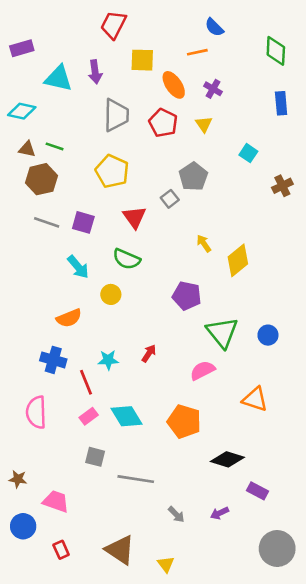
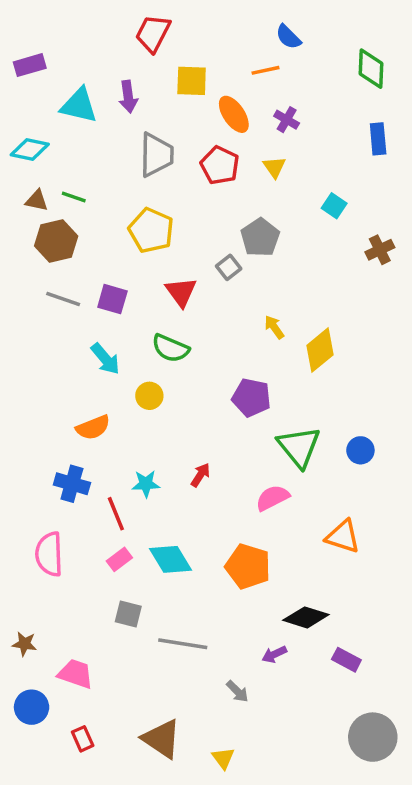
purple arrow: (220, 513) -> (274, 654), moved

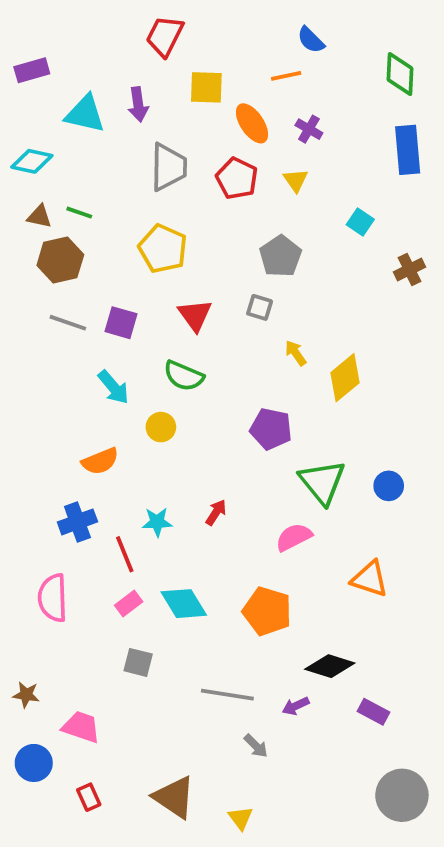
blue rectangle: (378, 139) -> (408, 150), size x1.4
gray square: (229, 267) -> (260, 307), moved, turned -35
blue cross: (72, 484) -> (77, 522), turned -36
gray line: (183, 644) -> (227, 695), moved

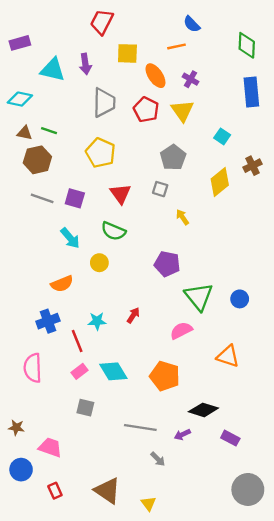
yellow triangle: (296, 180) -> (182, 111), size x1.5
yellow diamond: (345, 378) -> (220, 182), moved

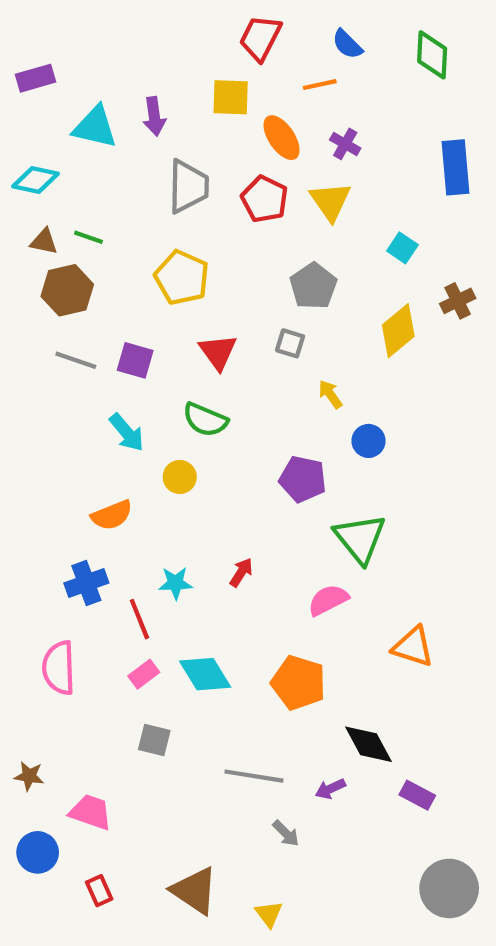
red trapezoid: (102, 22) -> (260, 38), moved
green diamond: (247, 45) -> (432, 55), moved
blue circle: (240, 299) -> (368, 441), moved
black diamond: (203, 410) -> (368, 744), turned 44

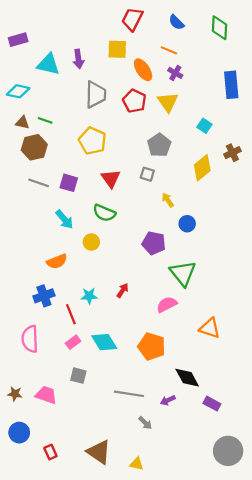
orange line: (320, 85) -> (169, 50), moved, turned 35
pink trapezoid: (91, 812) -> (46, 395), moved
yellow triangle: (269, 914) -> (137, 464), turned -40

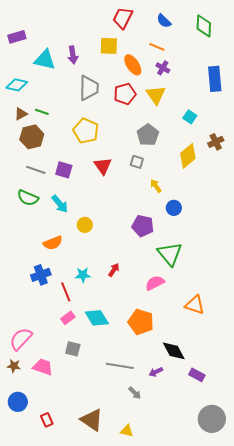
red pentagon: (134, 101) -> (125, 94), turned 30
brown triangle: (22, 122) -> (21, 114), turned -40
green semicircle: (104, 213) -> (28, 198), moved
pink semicircle: (30, 339) -> (21, 339), moved, turned 45

